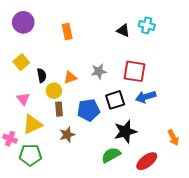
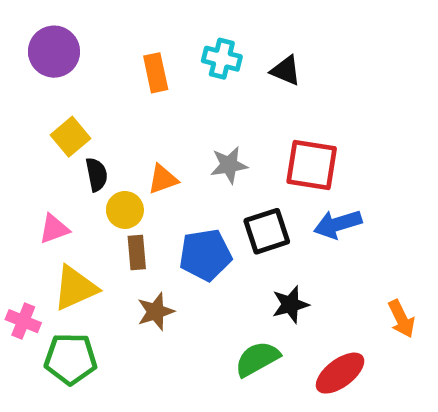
cyan cross: (147, 25) -> (222, 59), moved
yellow square: (21, 62) -> (71, 137), moved
pink triangle: (23, 99) -> (54, 229), turned 48
black star: (125, 132) -> (290, 305), size x0.7

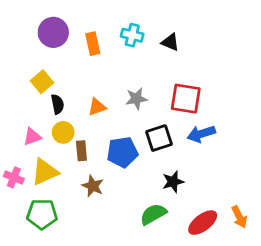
purple circle: (54, 52) -> (53, 32), moved
yellow circle: (125, 210) -> (63, 132), moved
brown star: (156, 312) -> (93, 186), turned -30
orange arrow: (401, 319) -> (239, 217), moved
pink cross: (23, 321) -> (14, 177), moved

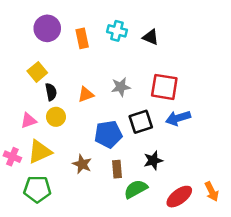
brown rectangle: (81, 151) -> (117, 169), moved

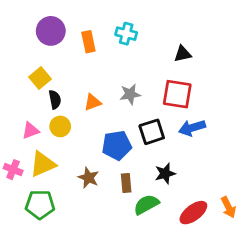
black triangle: (151, 37) -> (183, 54), moved, turned -35

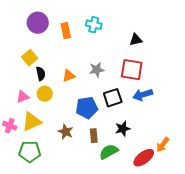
orange arrow: (228, 207) -> (163, 145), moved, turned 63

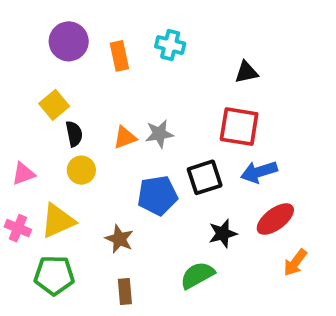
gray star: (97, 70) -> (159, 134), moved
pink triangle: (23, 97) -> (23, 174), moved
brown rectangle: (94, 136) -> (125, 292), moved
red ellipse: (144, 158) -> (275, 219), moved

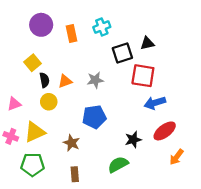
cyan cross: (170, 45) -> (102, 27), turned -35
orange triangle: (125, 137) -> (65, 81), moved
black square: (205, 177) -> (122, 53), moved

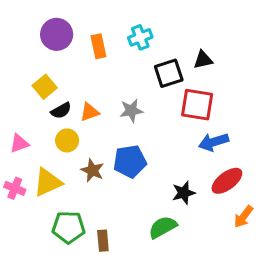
black semicircle: (44, 80) -> (61, 111), turned 72
brown star: (71, 143) -> (92, 170), moved
green pentagon: (32, 165) -> (69, 227), moved

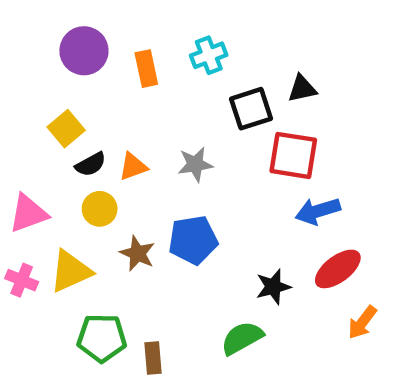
pink triangle: (19, 143) -> (28, 213), size x1.4

